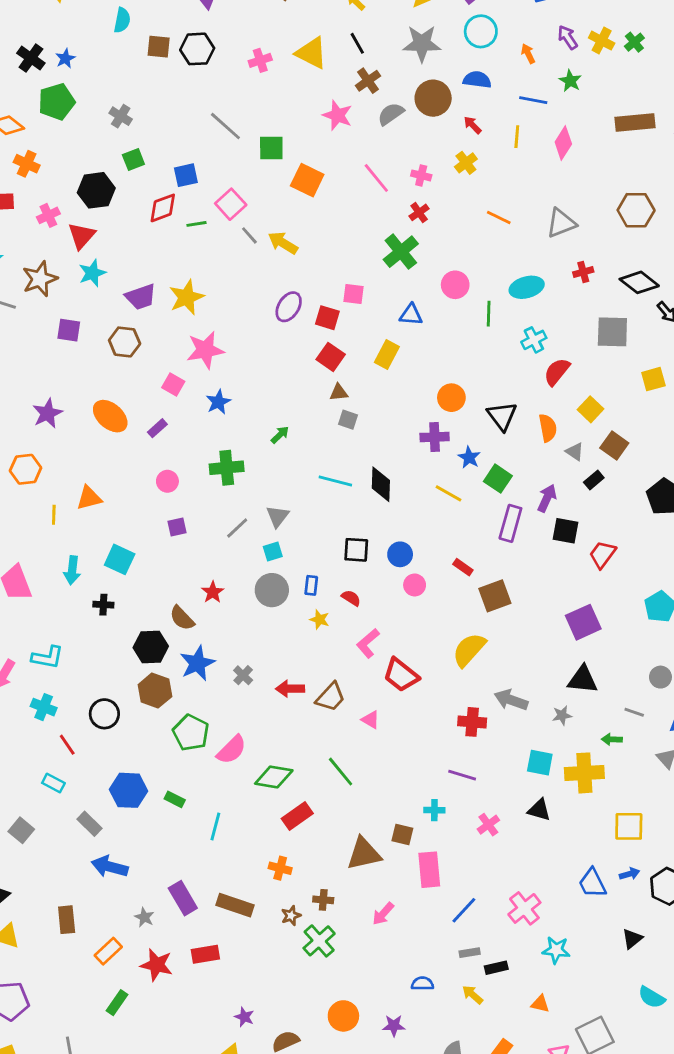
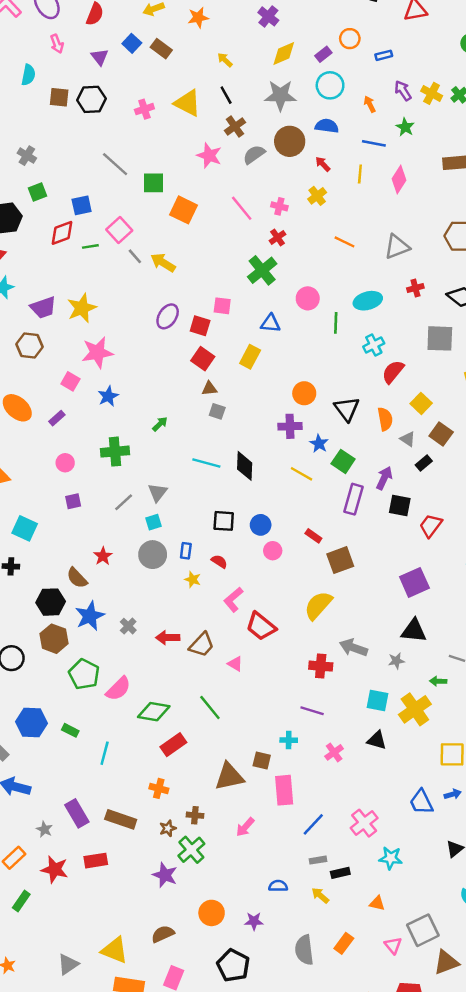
yellow cross: (584, 773) -> (415, 709), turned -32
purple star: (244, 1017) -> (165, 875), moved, size x1.5

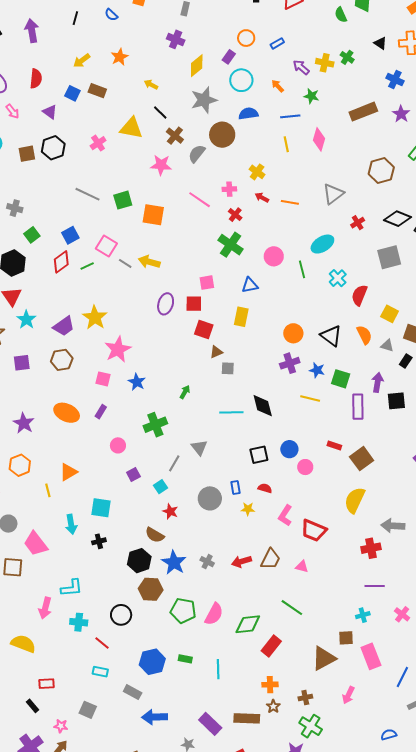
red arrow: (323, 164) -> (262, 197), moved
cyan square: (154, 522) -> (161, 487), moved
brown star: (168, 828) -> (273, 706), moved

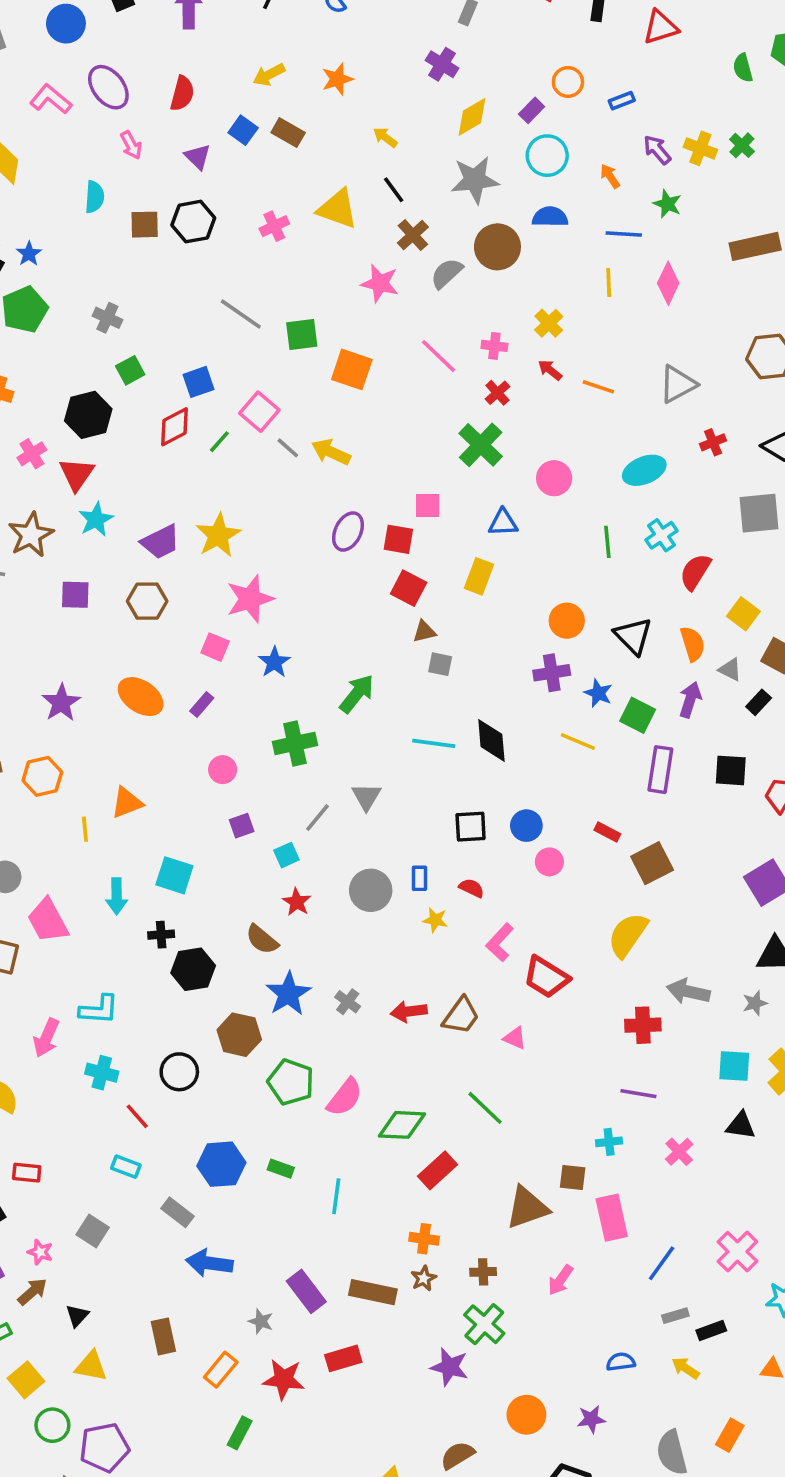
green line: (87, 266) -> (219, 442), turned -32
green line: (302, 269) -> (607, 542), moved
purple arrow: (378, 382) -> (690, 700), moved
green arrow: (185, 392) -> (357, 694), size x1.6
black hexagon: (139, 561) -> (193, 969), moved

